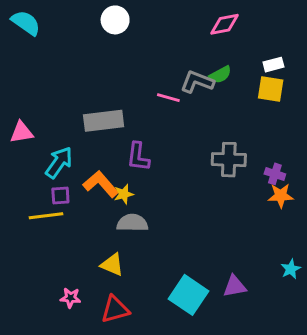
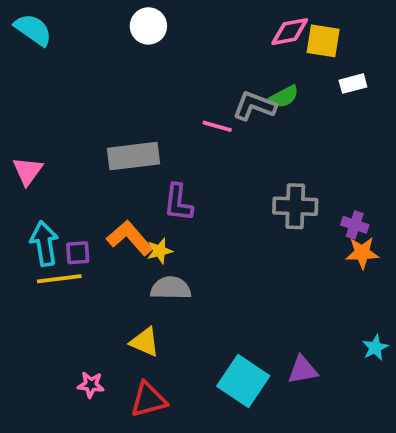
yellow square: (271, 89) -> (323, 41), moved
pink triangle: (22, 132) -> (28, 171), turned -45
cyan arrow: (59, 162) -> (44, 243), moved, turned -44

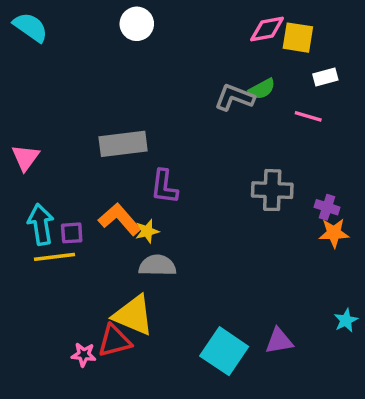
pink line: (217, 126) -> (308, 116), moved
yellow triangle: (145, 342) -> (133, 315), size x1.5
red triangle: (148, 400) -> (115, 341), moved

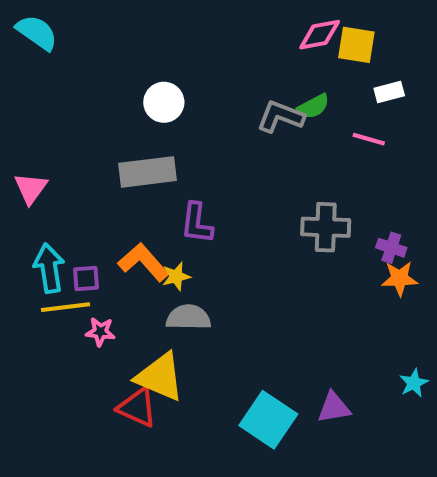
white circle: (137, 24) -> (164, 102), moved
red triangle: (115, 341) -> (137, 408), turned 39
pink star: (84, 355) -> (100, 332), moved

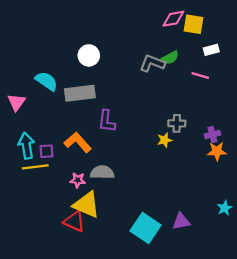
cyan semicircle: (37, 33) -> (46, 81), moved
gray cross: (326, 227) -> (177, 123), size x0.7
purple cross: (391, 248) -> (212, 135), turned -32
yellow star: (176, 276) -> (165, 140), moved
pink star: (100, 332) -> (78, 180), moved

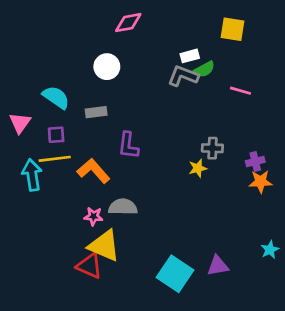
pink diamond: (173, 19) -> (128, 23), moved
white rectangle: (211, 50) -> (190, 56), moved
gray rectangle: (80, 93) -> (96, 112), size x0.6
purple square: (46, 151) -> (56, 135), moved
yellow line: (35, 167) -> (55, 159), moved

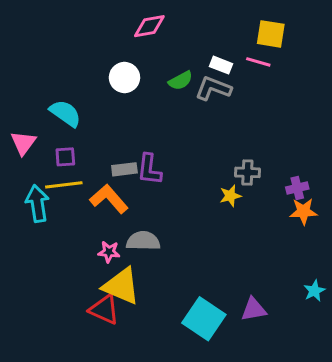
white rectangle: (190, 56) -> (221, 65), turned 36
green semicircle: (204, 69) -> (181, 81), moved
pink line: (241, 91) -> (258, 62), moved
gray rectangle: (96, 112) -> (124, 169), moved

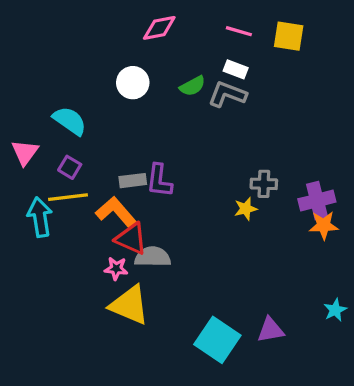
pink line: (258, 62) -> (239, 31), moved
purple square: (65, 157) -> (70, 167), turned 35
purple cross: (297, 188) -> (317, 200), size x1.5
red triangle: (104, 309) -> (131, 239), moved

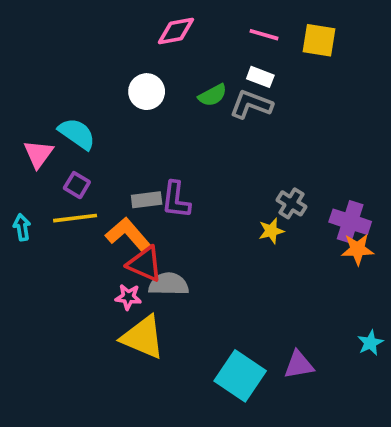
pink triangle: (25, 152) -> (38, 154), moved
gray cross: (264, 184) -> (291, 203), turned 30
purple cross: (317, 200) -> (350, 222), turned 32
cyan arrow: (40, 217) -> (22, 227), moved, size x0.6

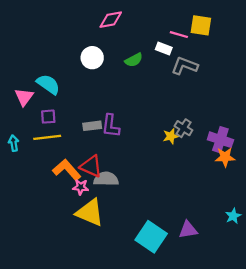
pink line: (264, 35) -> (179, 35), moved
gray L-shape: (251, 104) -> (185, 66), moved
purple square: (77, 185) -> (48, 117), turned -35
yellow star: (271, 231) -> (171, 136), moved
orange L-shape: (128, 235) -> (67, 170), moved

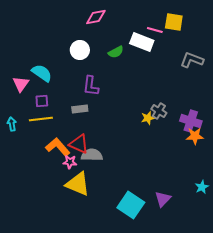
white rectangle: (164, 48) -> (142, 42), size x1.6
gray L-shape: (185, 66) -> (192, 60), moved
purple L-shape: (111, 126) -> (91, 86), moved
purple triangle: (188, 230) -> (163, 199), turned -36

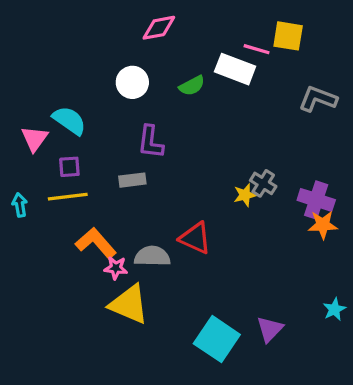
red triangle: (79, 144) -> (195, 238), moved

